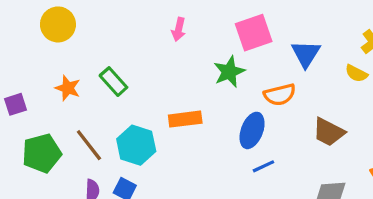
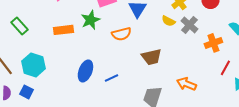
orange rectangle: (185, 119) -> (63, 30), moved
blue ellipse: (252, 130) -> (85, 71), moved
brown trapezoid: (329, 132) -> (151, 57), turned -40

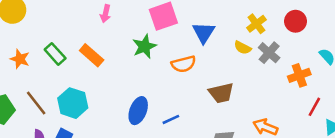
orange rectangle: (63, 30) -> (92, 55), moved, turned 48

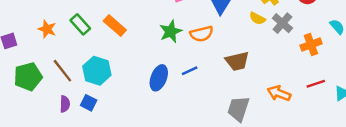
green star: (144, 46) -> (171, 31), moved
red line: (314, 107) -> (316, 84), moved, turned 42
blue line: (171, 119) -> (190, 71), moved

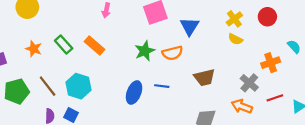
yellow semicircle: (257, 18) -> (235, 39), moved
gray cross: (282, 23) -> (249, 83), moved
blue line: (190, 71) -> (162, 86), turned 32

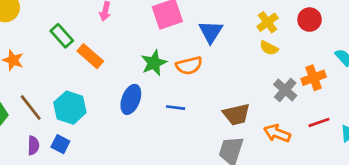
green rectangle: (64, 44) -> (62, 36), moved
brown trapezoid: (204, 78) -> (236, 114), moved
gray cross: (249, 83) -> (285, 90), moved
blue ellipse: (134, 92) -> (131, 99), moved

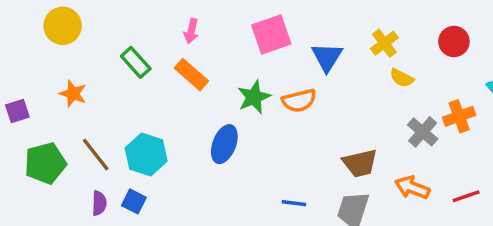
yellow cross: (268, 22) -> (384, 43), moved
orange rectangle: (90, 56) -> (191, 75), moved
blue line: (176, 108) -> (294, 203), moved
red line: (319, 122) -> (466, 196), moved

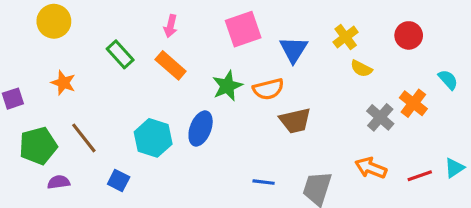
orange cross: (459, 116) -> (413, 103), turned -32
cyan hexagon: (146, 155) -> (153, 138), moved
brown trapezoid: (360, 163) -> (295, 121), moved
purple semicircle: (99, 203) -> (59, 182), moved, turned -100

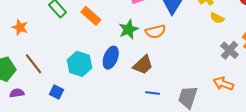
brown trapezoid: (295, 121) -> (143, 65), moved, turned -30

